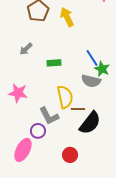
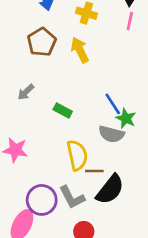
green rectangle: (54, 63) -> (63, 110), turned 32
gray L-shape: (49, 116) -> (72, 197), moved
purple circle: (38, 131) -> (42, 200), size x1.5

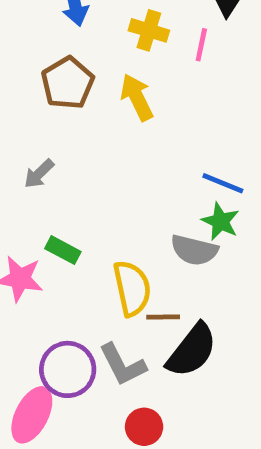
pink line: (130, 21) -> (201, 45), moved
blue line: (113, 104) -> (223, 183), moved, turned -35
green rectangle: (63, 110) -> (63, 250), moved

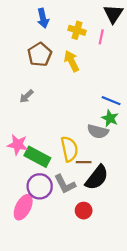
green rectangle: (63, 250) -> (37, 157), moved, size x1.6
red circle: (144, 427) -> (84, 211), moved

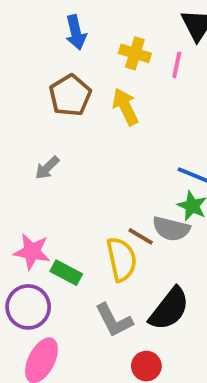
green rectangle: (37, 157) -> (66, 273), size x0.7
brown line: (84, 162) -> (141, 236), moved, turned 32
purple circle: (40, 186) -> (28, 307), moved

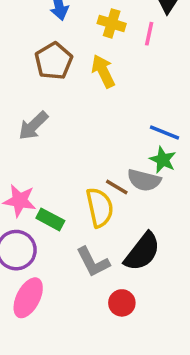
gray arrow: (47, 168) -> (33, 126), size x1.4

